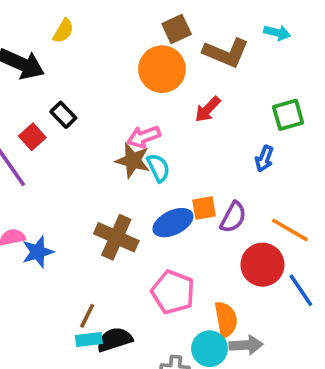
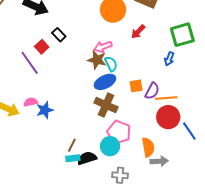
green square: (288, 115) -> (182, 35), size x1.4
blue ellipse: (173, 223) -> (105, 82), moved
orange line: (290, 230) -> (166, 98), moved, turned -35
brown cross: (116, 237) -> (106, 105), moved
cyan circle: (209, 349) -> (110, 146), moved

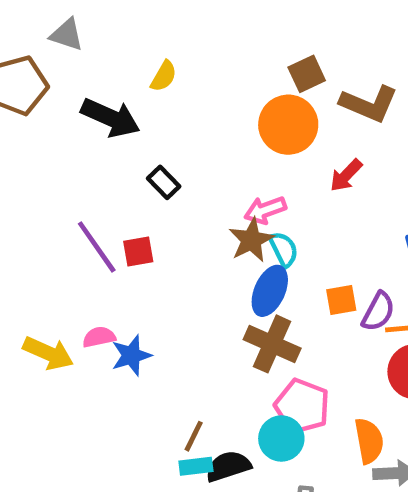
red square: (42, 47) -> (138, 252), moved, turned 32
brown star: (97, 60) -> (251, 240), turned 30
blue ellipse: (105, 82) -> (270, 291), turned -40

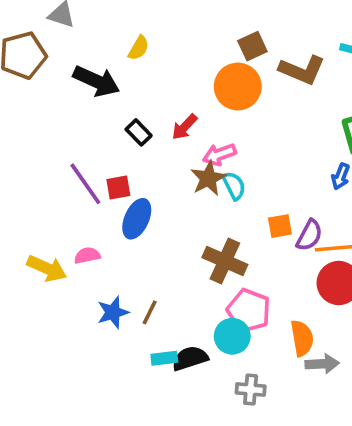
red arrow: (346, 175) -> (184, 127), moved
blue ellipse: (270, 291) -> (137, 219), moved
blue star: (131, 355) -> (113, 312), moved
brown line: (194, 436) -> (150, 312), moved

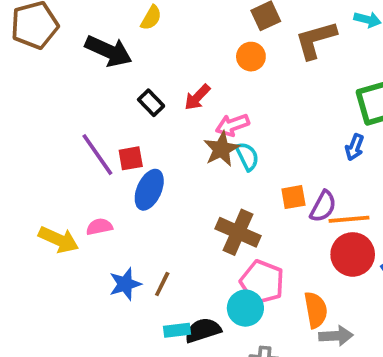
brown L-shape: (302, 70) -> (316, 40), turned 141
orange circle: (238, 87) -> (251, 57), size x0.6

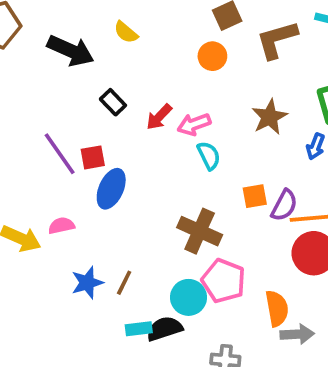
yellow semicircle: (151, 18) -> (126, 32), moved, turned 100
red arrow: (197, 97) -> (159, 117), moved
brown star: (221, 149) -> (270, 117), moved
cyan circle: (245, 308) -> (188, 297), moved

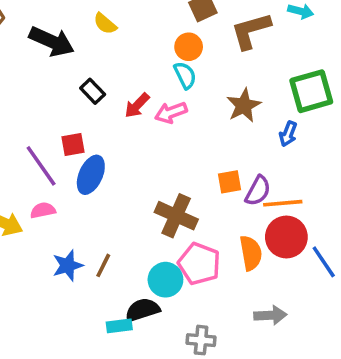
purple line: (60, 154) -> (41, 166), moved
cyan semicircle: (209, 156) -> (185, 75), moved
orange semicircle: (277, 308) -> (251, 253), moved
cyan rectangle: (139, 329) -> (119, 326), moved

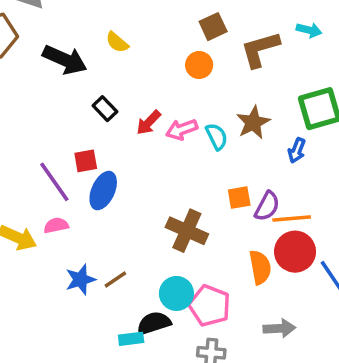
cyan semicircle: (185, 75) -> (217, 136), moved
pink pentagon: (199, 264) -> (210, 306), moved
brown line: (103, 265) -> (115, 280), turned 30

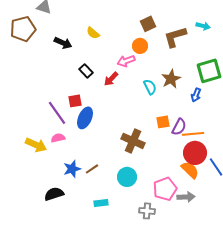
black arrow: (65, 60) -> (63, 43), size x0.7
pink arrow: (182, 130) -> (126, 61), moved
orange semicircle: (260, 267) -> (190, 170), moved, turned -36
pink pentagon: (210, 306) -> (165, 189), moved, turned 30
black semicircle: (154, 323) -> (54, 194), moved

